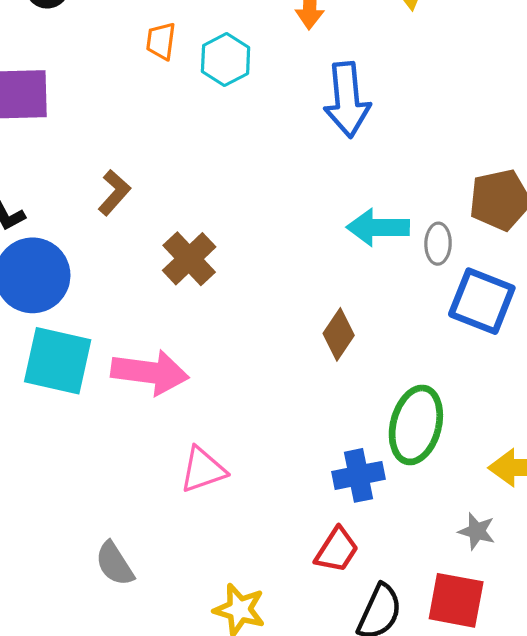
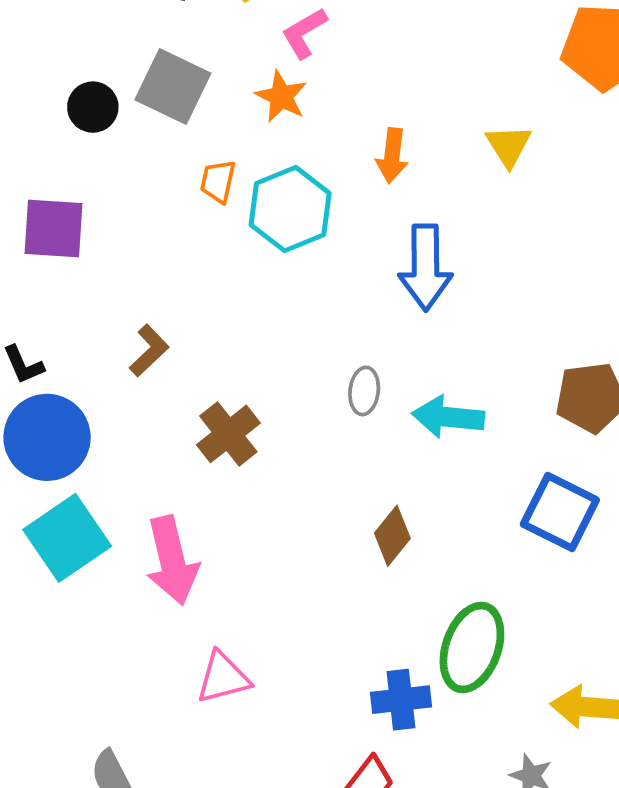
cyan hexagon: (226, 59) -> (290, 209), size x1.4
gray ellipse: (438, 244) -> (364, 391), moved
cyan square: (58, 361) -> (67, 538), turned 38
pink arrow: (150, 372) -> (172, 560), turned 64

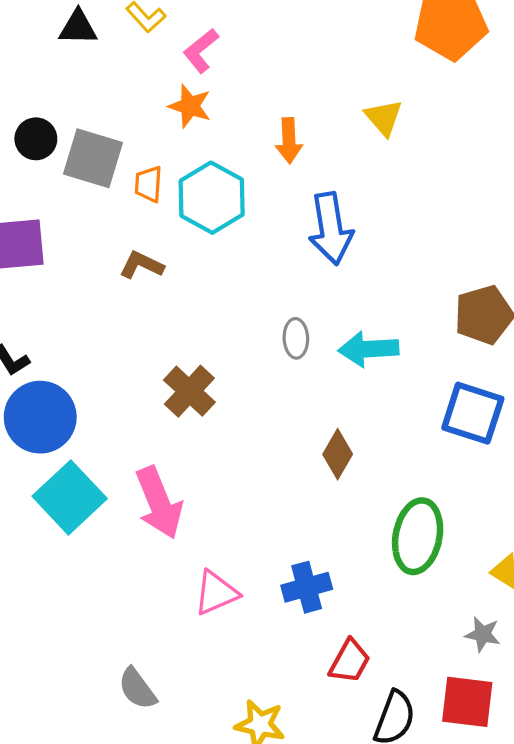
gray square: (173, 87) -> (93, 158), moved
brown L-shape: (149, 351) -> (142, 265), moved, turned -102
blue cross: (401, 700) -> (307, 587), moved

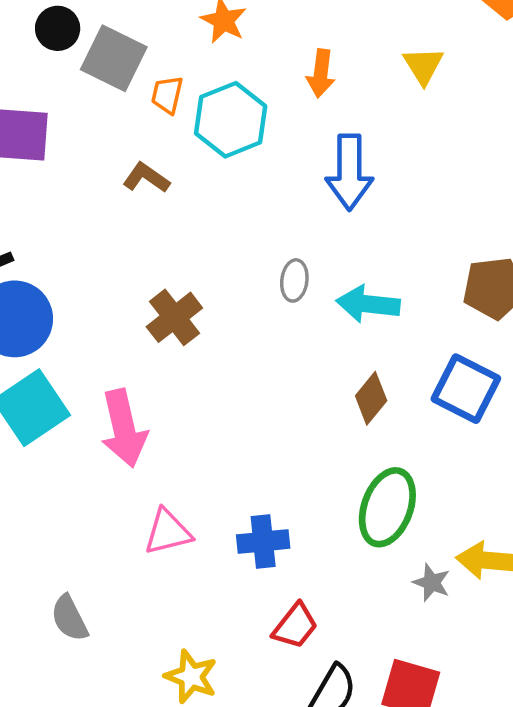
brown diamond: (338, 454) -> (371, 398), moved
gray star: (483, 634) -> (432, 583), moved

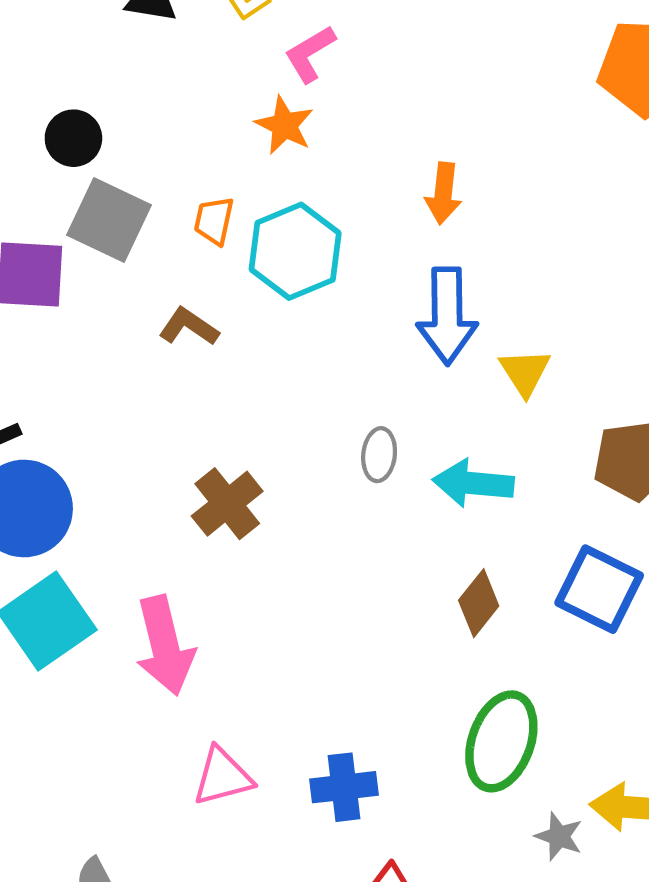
gray square: (114, 58) -> (109, 220), moved
yellow triangle: (423, 66) -> (525, 372), moved
orange arrow: (321, 73) -> (443, 193), moved

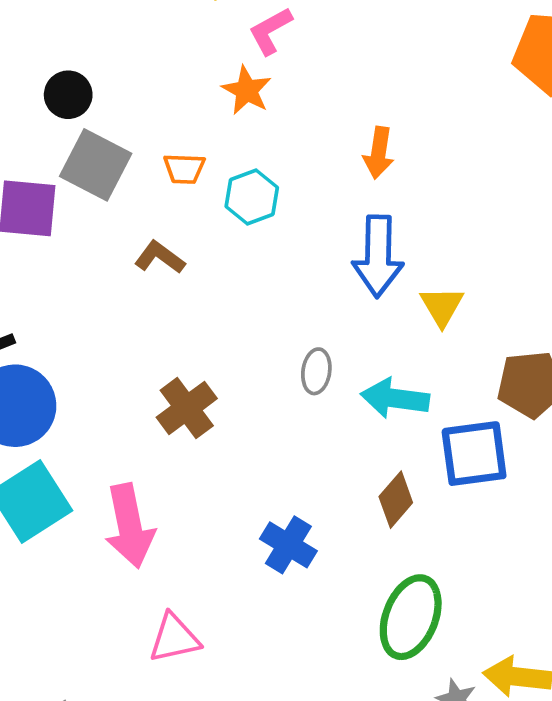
orange trapezoid: (214, 221) -> (184, 169), turned -102
cyan hexagon: (295, 251) -> (252, 197), size x0.7
blue square: (599, 589) -> (474, 454), moved, turned -36
blue cross: (344, 787) -> (288, 545), moved, turned 36

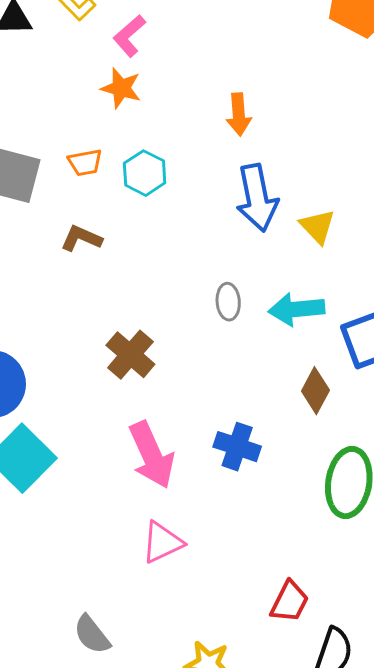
pink arrow: (130, 526) -> (152, 455), moved

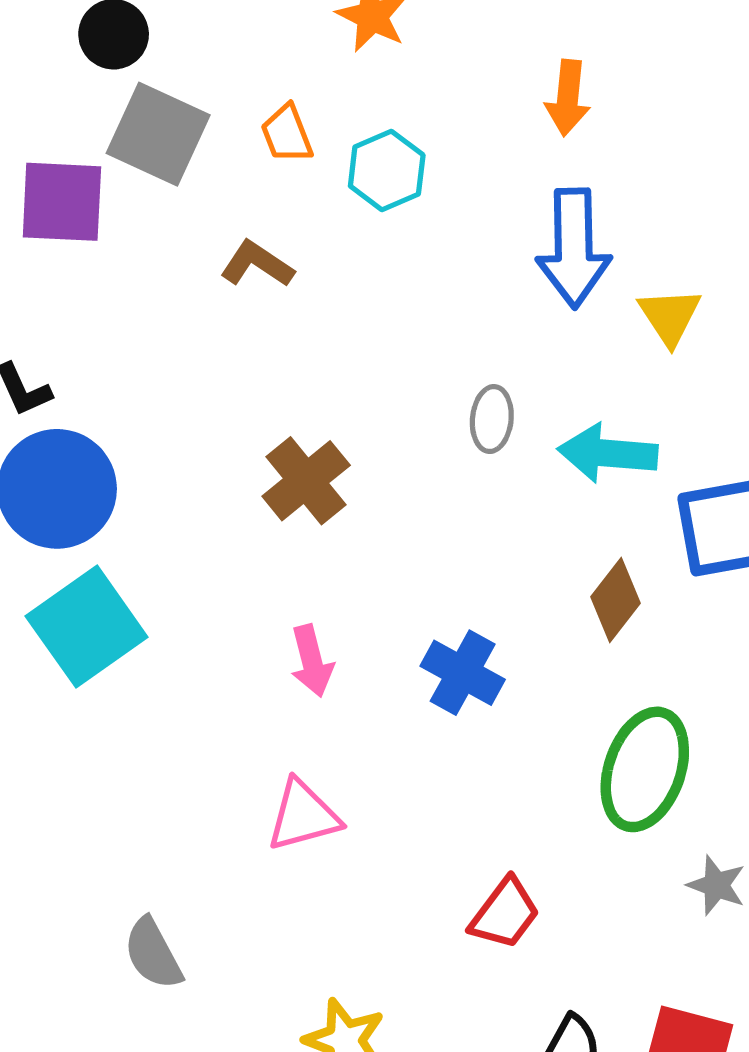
orange trapezoid: (85, 163) -> (287, 134), turned 69
pink arrow: (152, 455) -> (312, 661), size x0.6
red trapezoid: (289, 602) -> (505, 914), moved

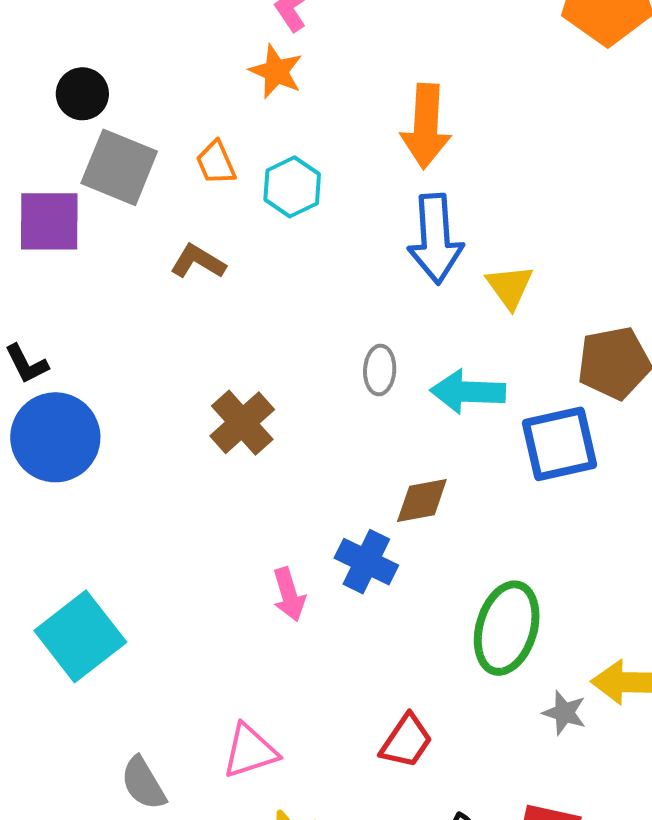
orange arrow: (568, 98) -> (426, 126), size x1.5
brown diamond: (616, 600) -> (422, 501), moved, turned 44
cyan square: (87, 627) -> (80, 636), moved
pink arrow: (312, 661) -> (289, 594), moved
pink triangle: (303, 816) -> (250, 751), moved

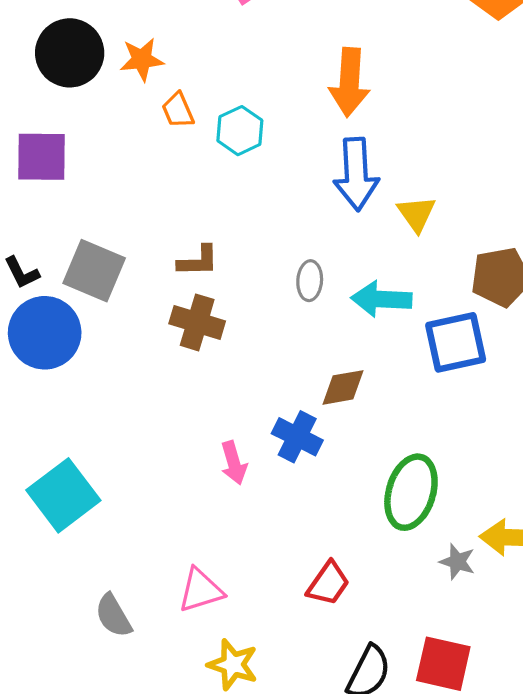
orange star: (276, 71) -> (142, 59), moved, turned -30
black circle: (82, 94) -> (70, 53), size x1.6
gray square: (119, 167) -> (94, 271), moved
brown L-shape: (198, 262) -> (198, 261), moved, turned 147
brown cross: (242, 423) -> (197, 322), turned -32

